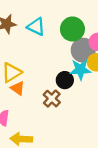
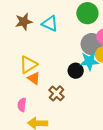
green circle: (72, 29) -> (87, 13), moved
brown cross: (52, 99) -> (57, 93), moved

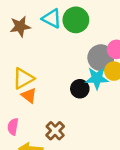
green circle: (87, 13) -> (76, 20), moved
cyan triangle: (50, 24) -> (52, 18), moved
brown cross: (57, 93) -> (55, 131), moved

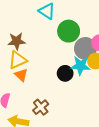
green circle: (76, 20) -> (69, 31), moved
brown star: (20, 26) -> (17, 41), moved

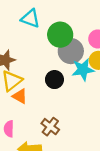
gray circle: (85, 48) -> (71, 51), moved
black circle: (65, 73) -> (54, 80), moved

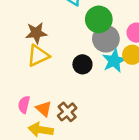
cyan star: (83, 70) -> (114, 61), turned -30
orange triangle: (20, 96) -> (44, 109), moved

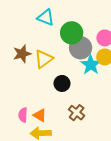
yellow triangle: (38, 56) -> (44, 59), moved
black circle: (82, 64) -> (62, 83), moved
brown cross: (67, 112) -> (77, 113), moved

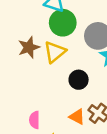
green circle: (72, 33) -> (63, 23), moved
orange triangle: (40, 115) -> (77, 117), moved

